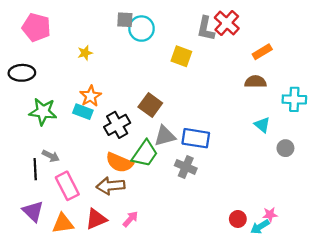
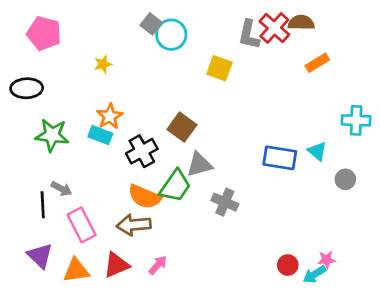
gray square: (125, 20) -> (151, 24), turned 35
brown semicircle: (256, 82) -> (301, 23), moved
blue rectangle: (196, 138) -> (280, 158), moved

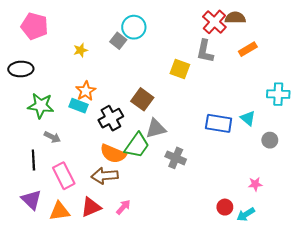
gray square: (151, 24) -> (118, 41), moved
gray L-shape: (249, 35) -> (205, 51), moved
yellow square: (219, 68) -> (180, 69), moved
gray arrow: (61, 189) -> (52, 137), moved
pink star: (327, 260) -> (255, 184), moved

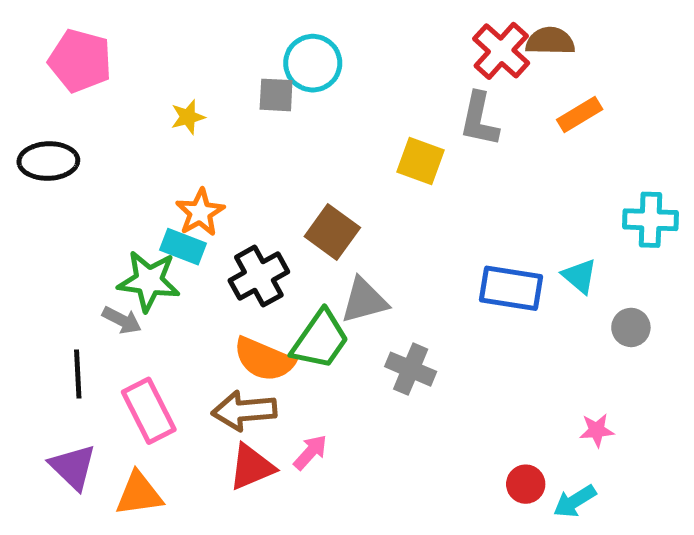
gray square: (118, 41) -> (276, 95), turned -35
green star: (41, 106) -> (149, 281), moved
red triangle: (91, 207) -> (252, 467), moved
pink arrow: (123, 207) -> (310, 452), moved

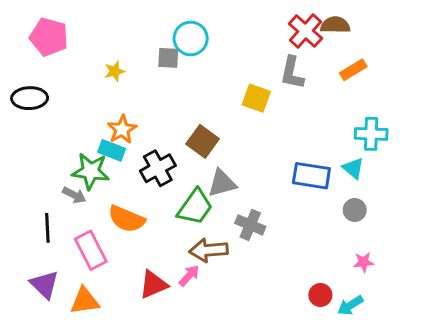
cyan cross: (651, 220) -> (371, 134), moved
gray circle: (631, 327) -> (355, 210), moved
orange semicircle: (264, 359) -> (126, 219), moved
brown arrow: (244, 411) -> (209, 250), moved

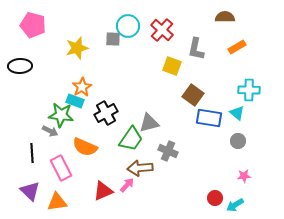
red cross: (305, 31) -> (162, 30), moved
yellow star: (115, 71) -> (77, 48), size x1.6
brown square: (203, 141) -> (193, 95), moved

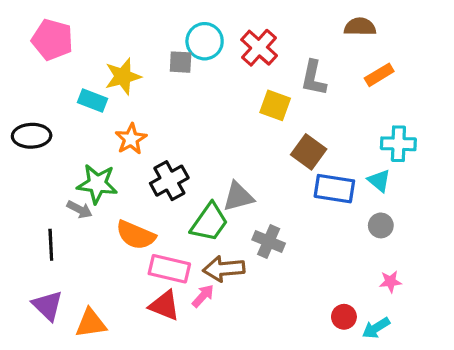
black ellipse: (20, 66) -> (32, 136), moved
cyan rectangle: (75, 101) -> (92, 101), moved
pink rectangle: (61, 168) -> (169, 269), moved, turned -50
red triangle: (103, 191) -> (165, 306), turned 45

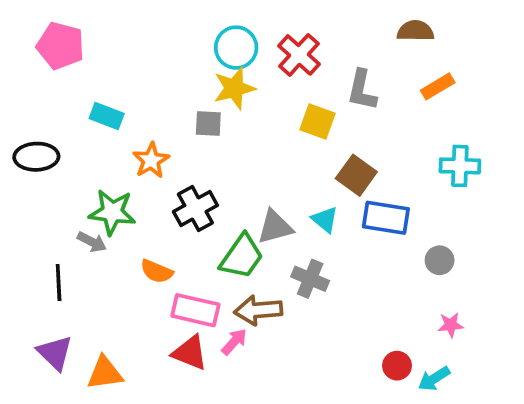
gray square: (181, 62) -> (208, 123), moved
yellow star: (123, 76) -> (234, 88), moved
cyan triangle: (379, 181) -> (325, 220), moved
orange semicircle: (136, 235) -> (157, 271), size x0.7

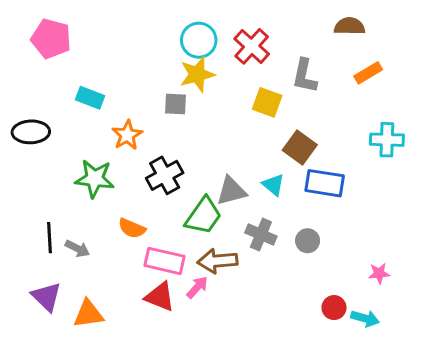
gray arrow: (92, 242) -> (77, 249), moved
gray circle: (440, 260) -> (308, 241), moved
cyan arrow: (434, 379) -> (365, 318), turned -132

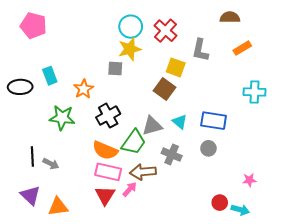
cyan rectangle: (90, 98) -> (50, 76), moved, turned 48
brown square: (300, 147) -> (164, 89), moved
orange semicircle: (132, 228) -> (105, 150), moved, size x1.4
gray circle: (308, 241) -> (208, 148), moved
red triangle: (160, 297) -> (105, 195), turned 40

